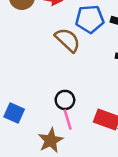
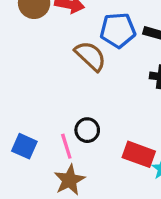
pink line: (68, 120) -> (66, 146), moved

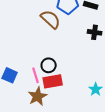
red rectangle: (139, 154) -> (53, 81), moved, turned -30

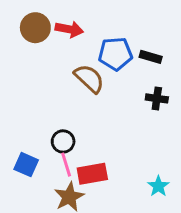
black circle: (49, 65) -> (63, 141), moved

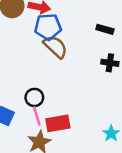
blue pentagon: (115, 54) -> (48, 27), moved

